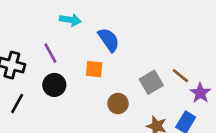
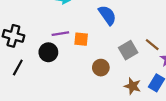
blue semicircle: (109, 40) -> (107, 15), moved
purple line: (50, 53) -> (60, 34), moved, turned -70

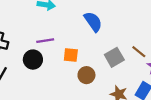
orange square: (81, 39) -> (71, 55), moved

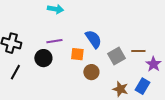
blue semicircle: (93, 22) -> (93, 39), moved
brown line: (139, 52) -> (138, 51), turned -40

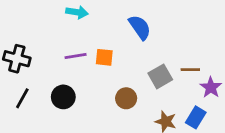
blue semicircle: (93, 39) -> (140, 27), moved
orange square: (77, 54) -> (104, 57), moved
black circle: (43, 58) -> (63, 97), moved

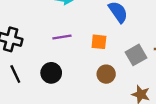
orange square: (104, 57) -> (99, 42), moved
black line: (22, 98) -> (15, 74), turned -54

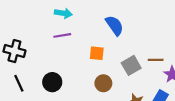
purple line: (62, 37) -> (62, 35), moved

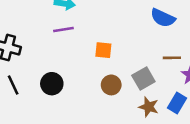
blue semicircle: (114, 25) -> (163, 18), moved, turned 150
gray square: (131, 65) -> (143, 79), moved

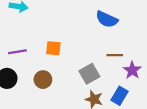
purple line: (63, 29) -> (17, 52), moved
brown circle: (111, 85) -> (43, 80), moved

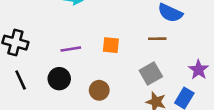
brown line: (115, 55) -> (157, 39), moved
brown circle: (43, 80) -> (99, 90), moved

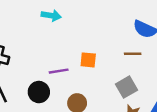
purple line: (71, 49) -> (59, 71), moved

